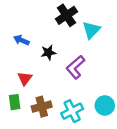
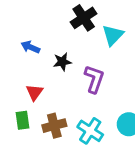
purple L-shape: (75, 67) -> (94, 79), turned 150
cyan cross: (72, 111) -> (90, 131), turned -30

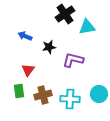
cyan triangle: (113, 35) -> (87, 27), turned 36
purple L-shape: (94, 79) -> (73, 60), turned -95
cyan cross: (90, 131) -> (70, 99), turned -30

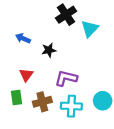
cyan triangle: (87, 27) -> (90, 29), turned -36
purple L-shape: (73, 60) -> (66, 78), moved

